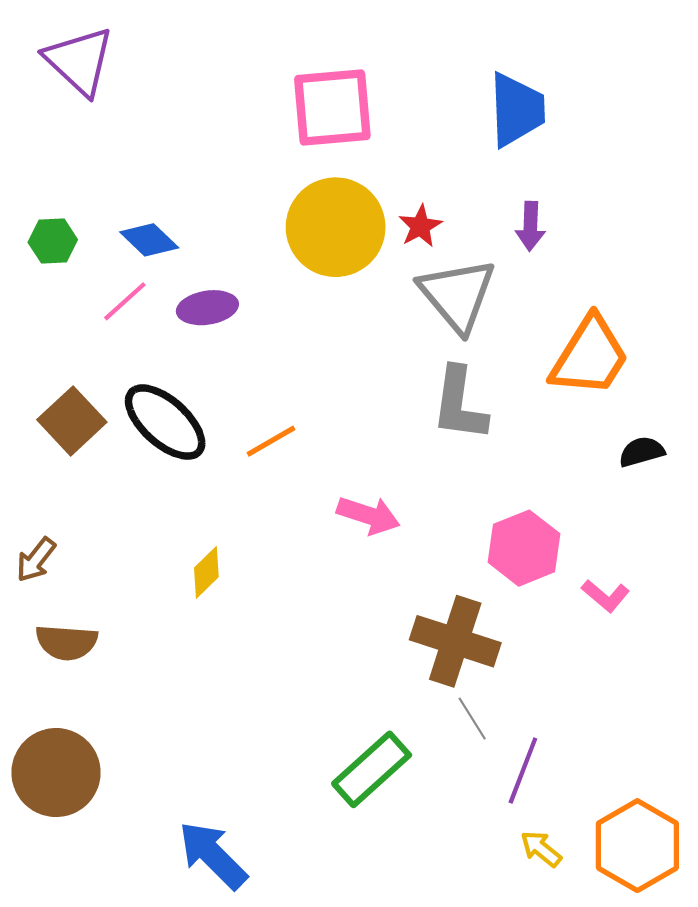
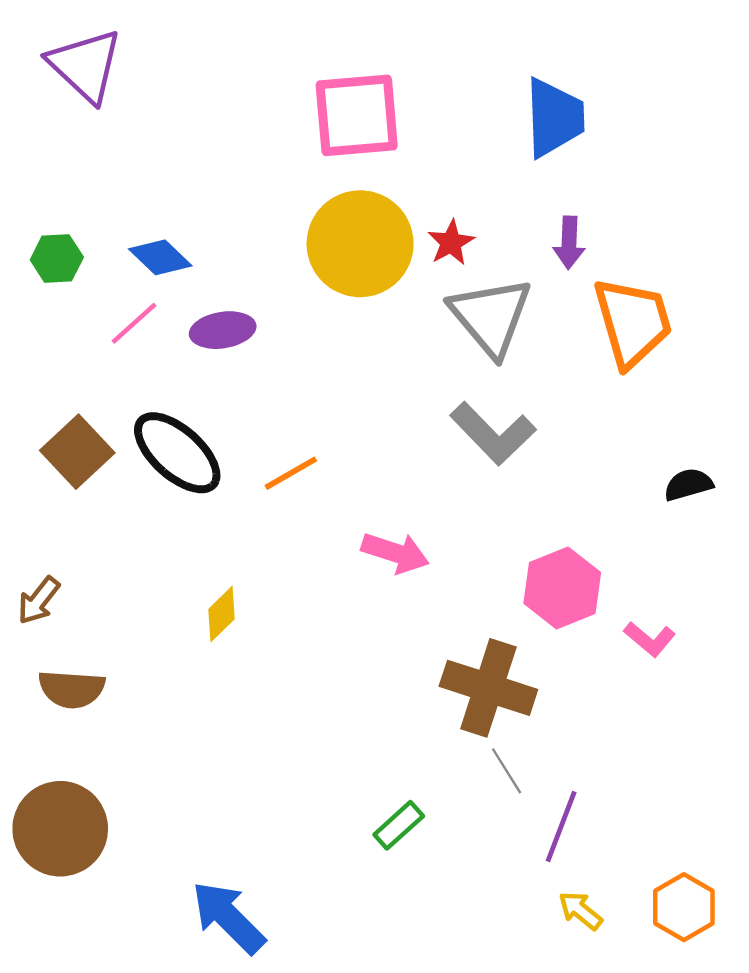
orange trapezoid: (590, 356) -> (633, 322), moved, turned -48
gray L-shape: (459, 404) -> (493, 433), turned -52
green rectangle: (372, 769) -> (399, 825), size x0.6
orange hexagon: (637, 846) -> (684, 907), size x0.7

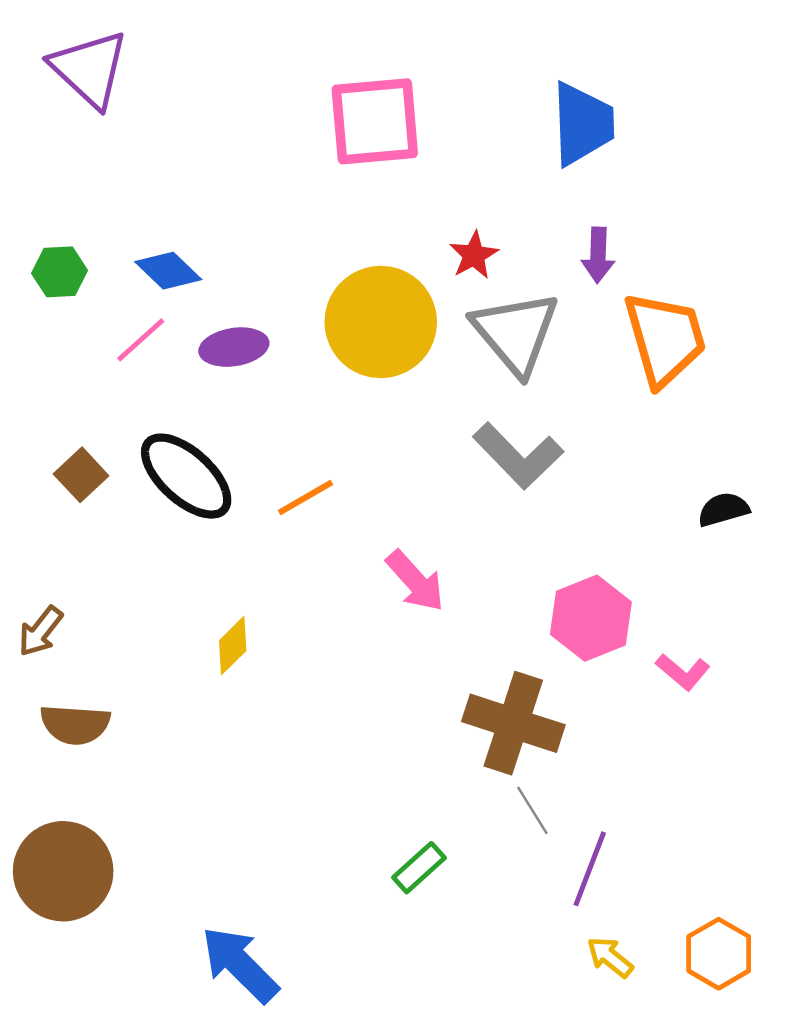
yellow circle: (360, 244) -> (381, 322), moved
brown square: (77, 452) -> (81, 475), size x0.7
pink arrow: (395, 553) -> (415, 581), turned 30

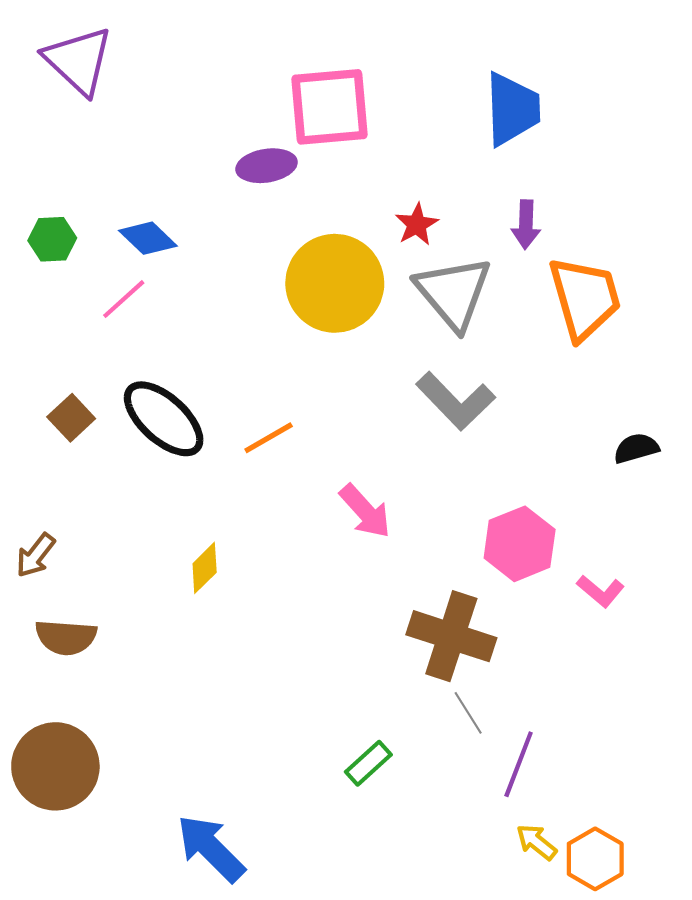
purple ellipse: (234, 347) -> (267, 166), moved
orange hexagon: (719, 954) -> (595, 859), moved

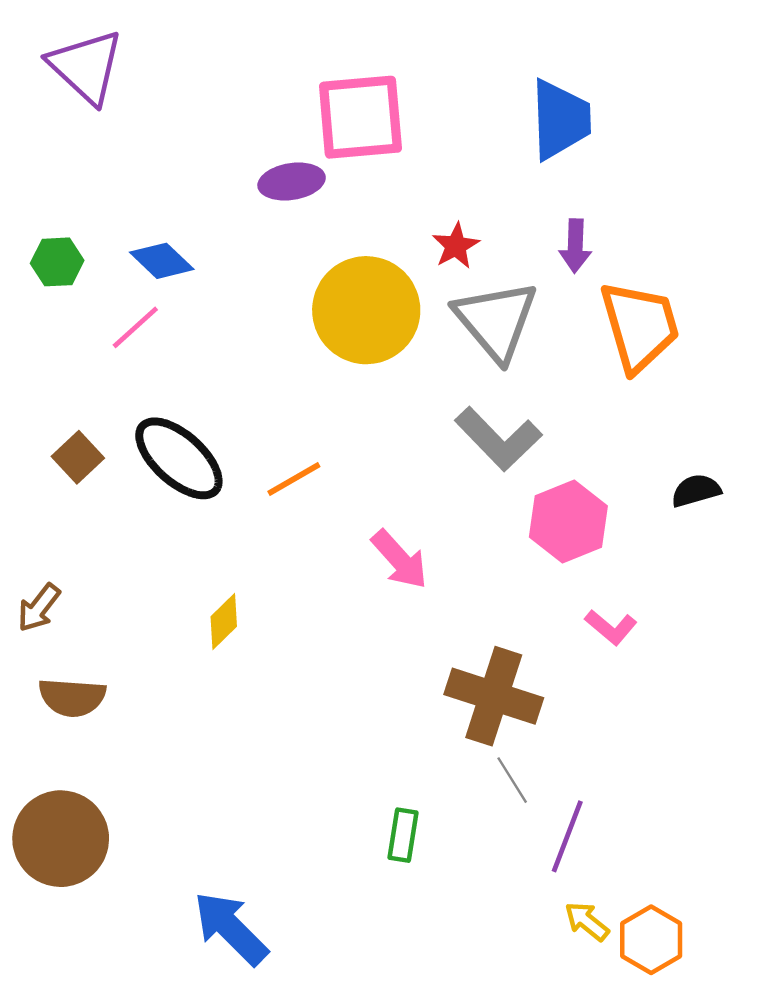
pink hexagon: (520, 544) -> (568, 522), moved
pink L-shape: (600, 591) -> (611, 627), moved
green rectangle: (368, 763) -> (403, 835), turned -39

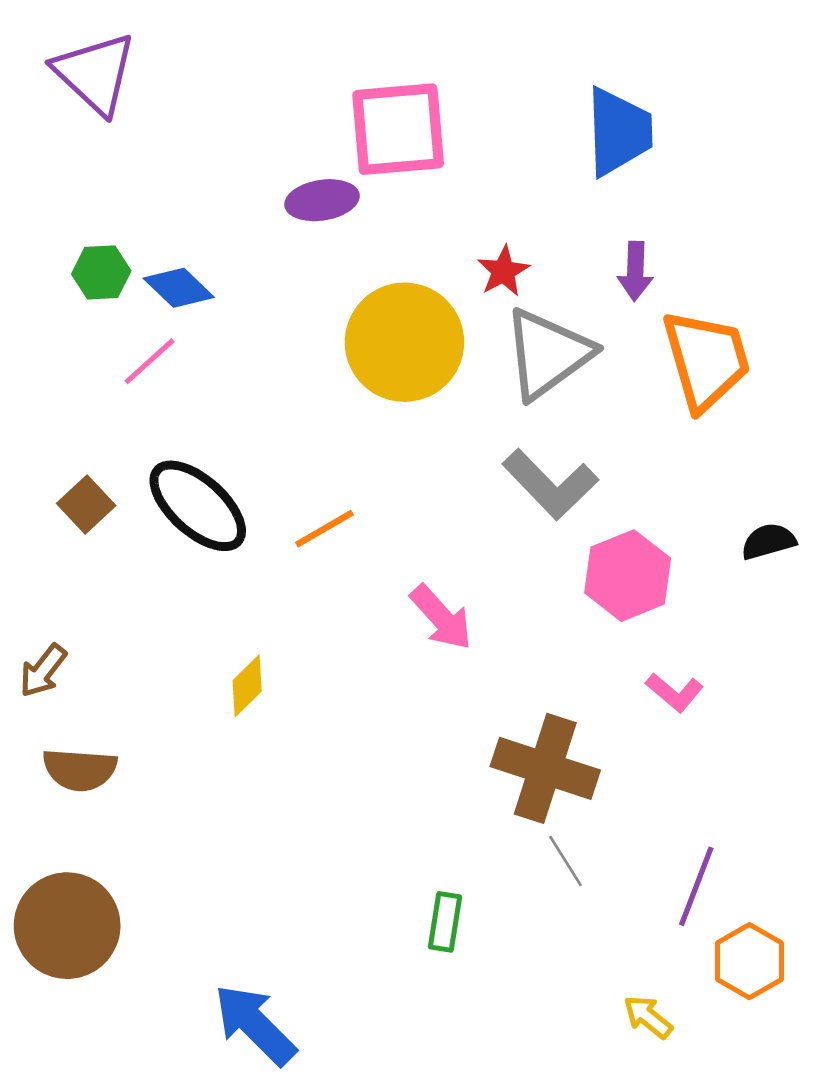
green hexagon: (57, 262) -> (101, 272), moved
gray triangle: (496, 321) -> (548, 354), turned 34
purple line: (567, 836) -> (696, 886), moved
orange hexagon: (651, 940) -> (749, 961), moved

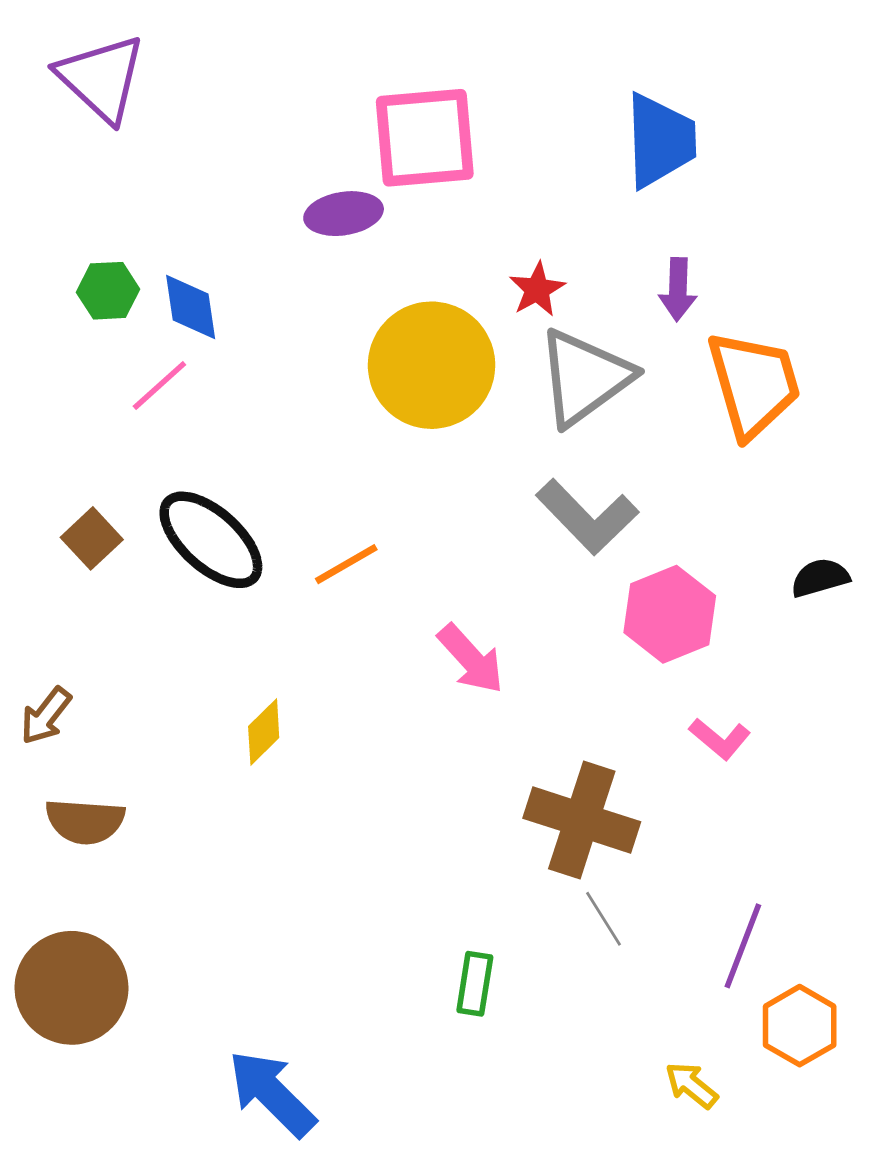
blue diamond: (179, 288) -> (191, 307), turned 38

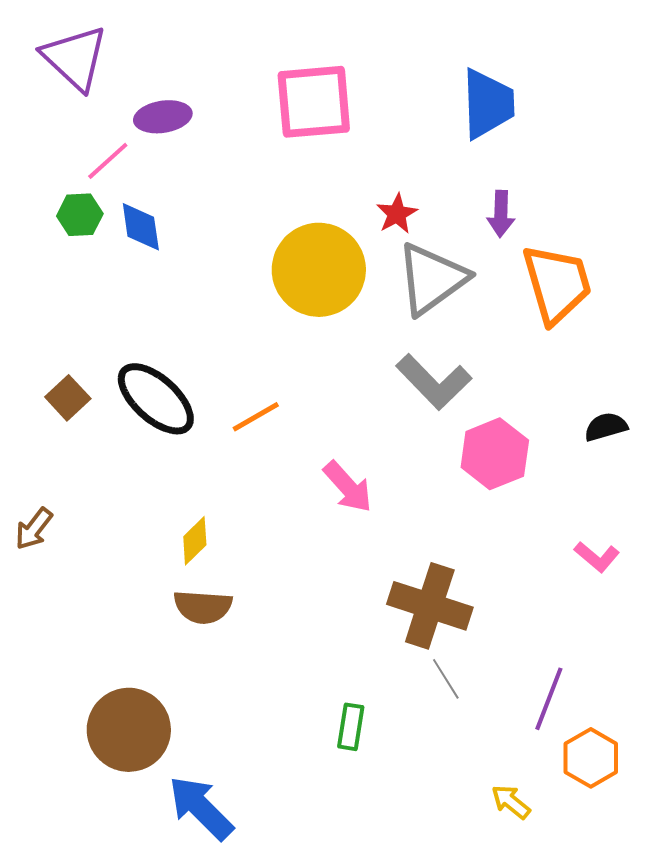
purple ellipse: (344, 214) -> (163, 117), moved
pink line: (159, 385) -> (108, 161), moved
pink L-shape: (720, 739) -> (597, 557), moved
brown semicircle: (85, 821) -> (203, 607), moved
brown circle: (71, 988) -> (129, 730), moved

